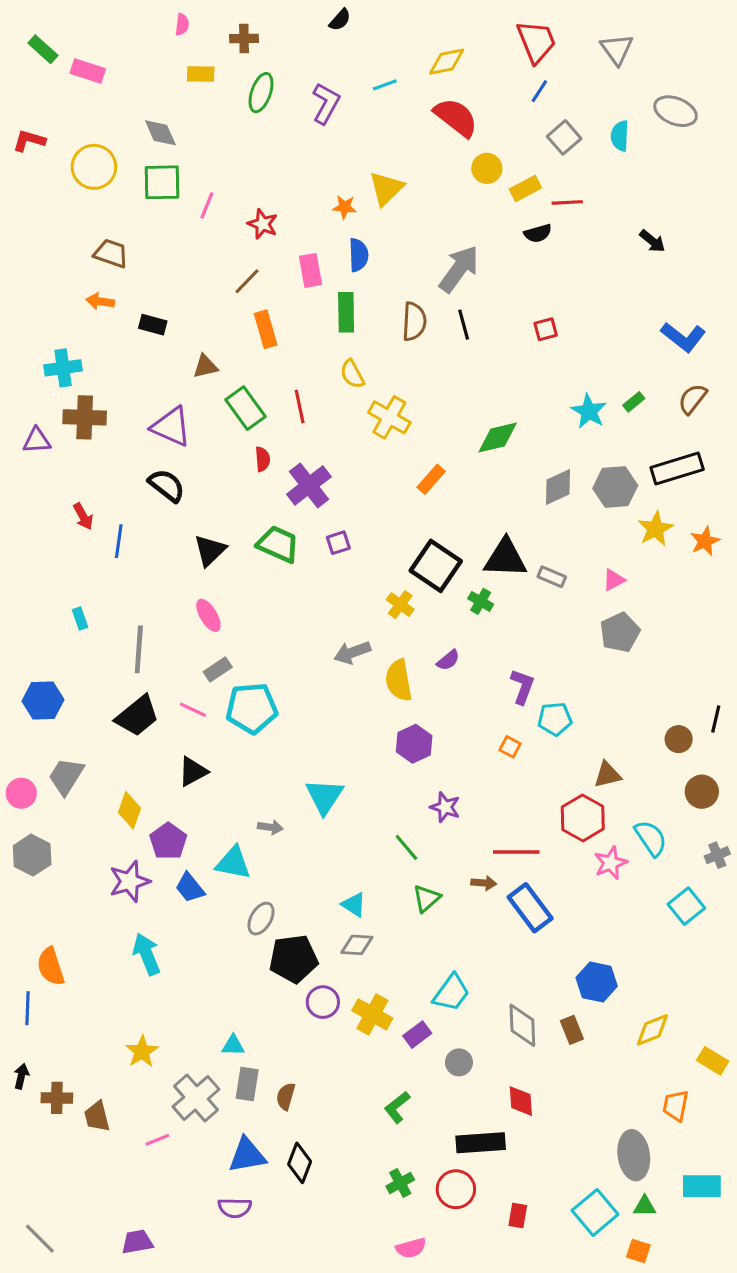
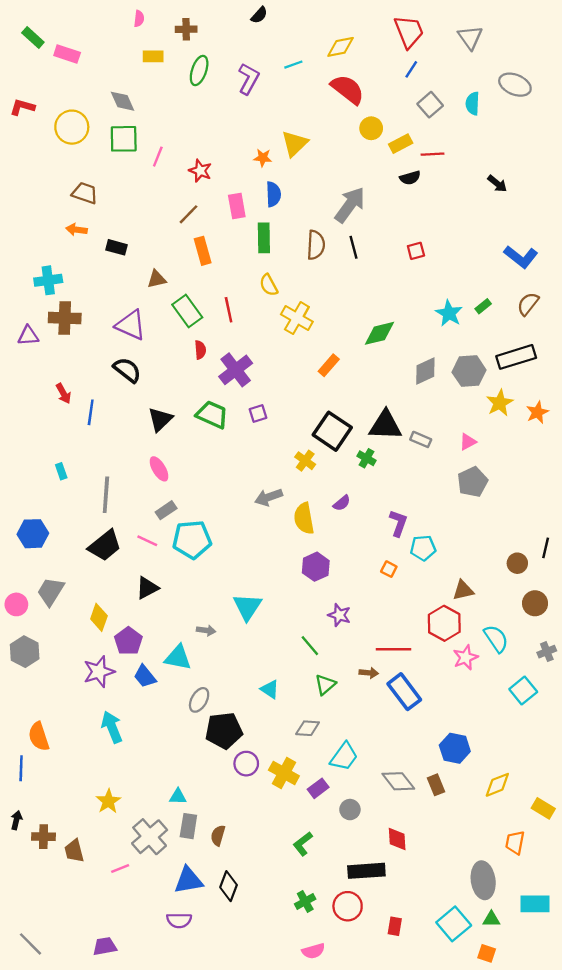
gray diamond: (357, 945) -> (308, 728), moved
gray diamond: (522, 1025) -> (398, 781), turned -36

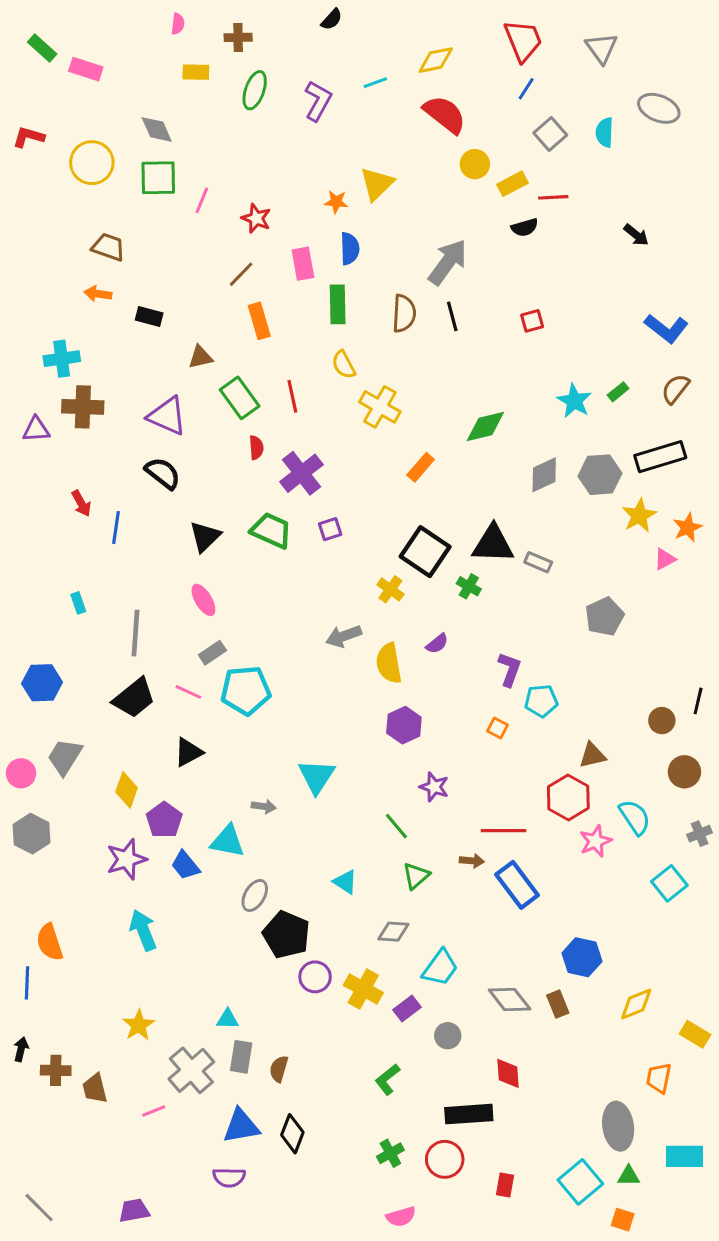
pink triangle: (468, 442) -> (665, 559), moved
black pentagon: (224, 731) -> (286, 935), turned 30

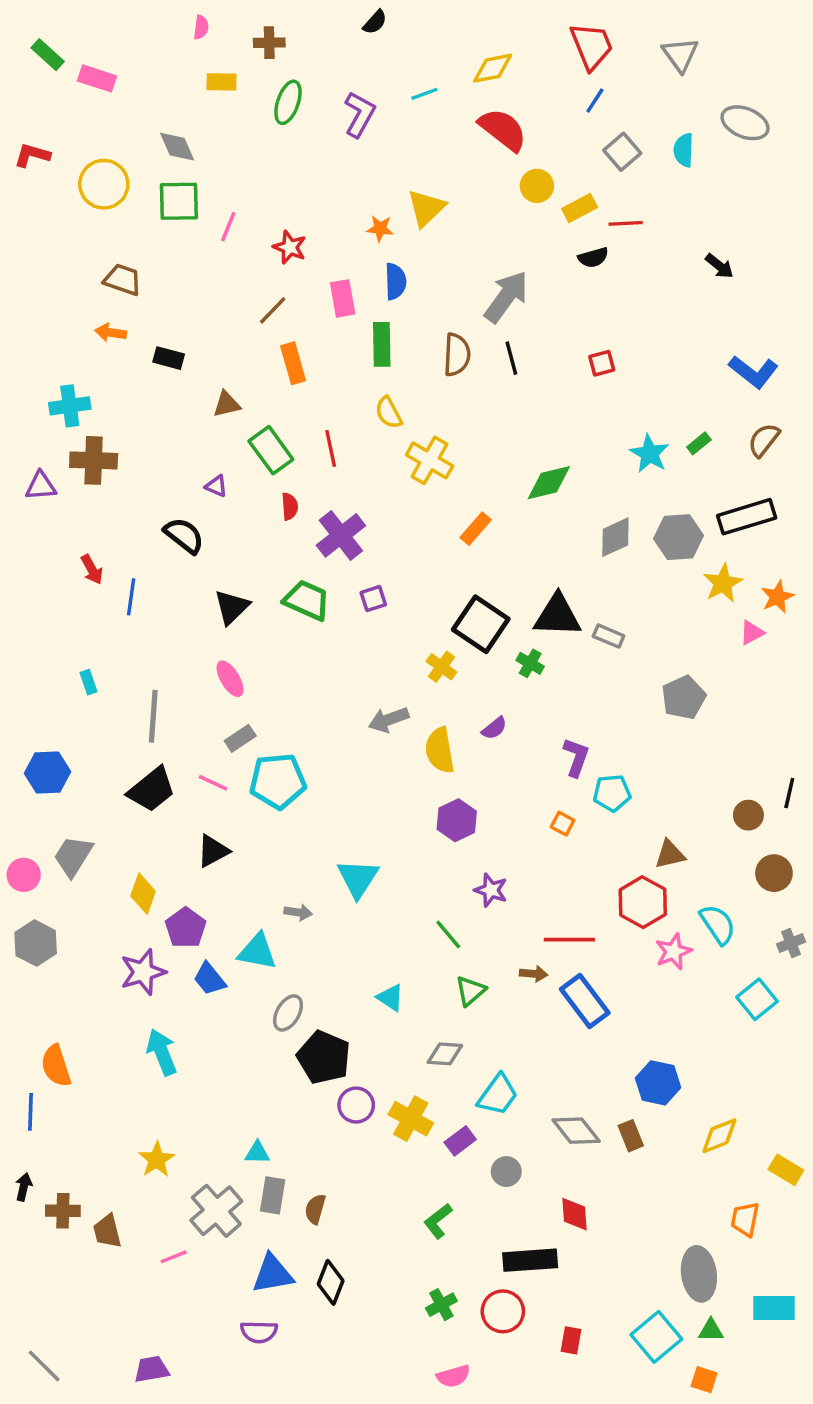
purple triangle: (167, 416) -> (216, 486), moved, size x0.5

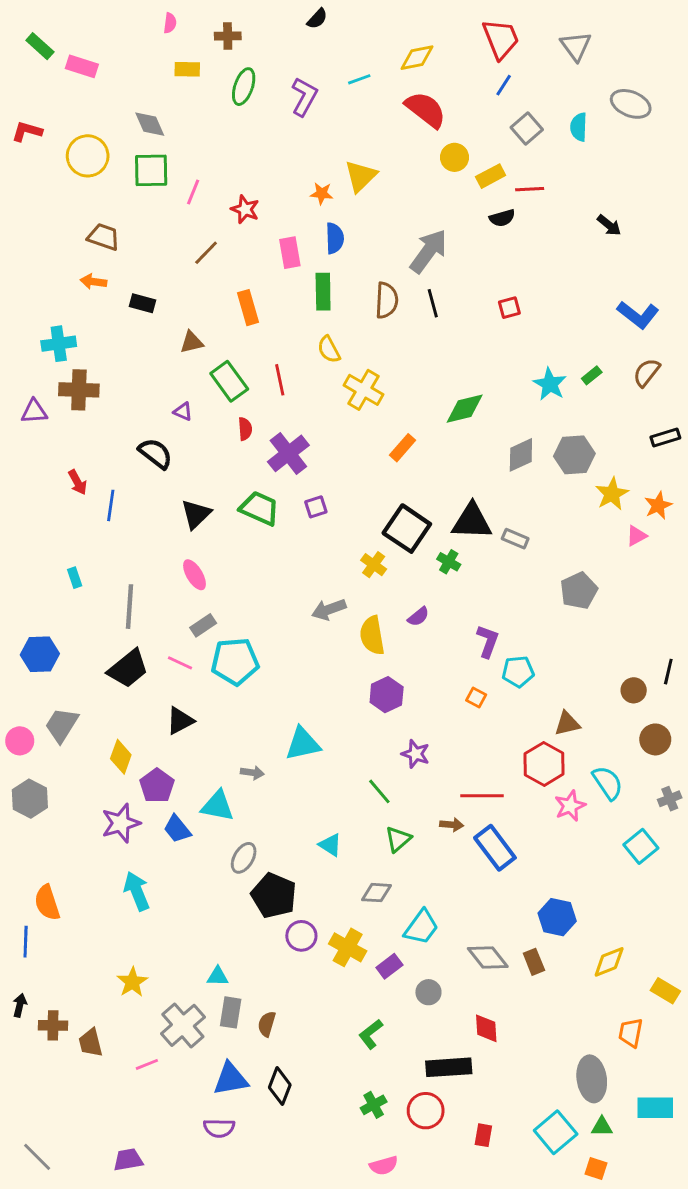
brown line: (273, 310) -> (206, 253), moved
black rectangle: (747, 517) -> (665, 438), moved, size x0.6
cyan triangle: (358, 878) -> (303, 744), turned 45

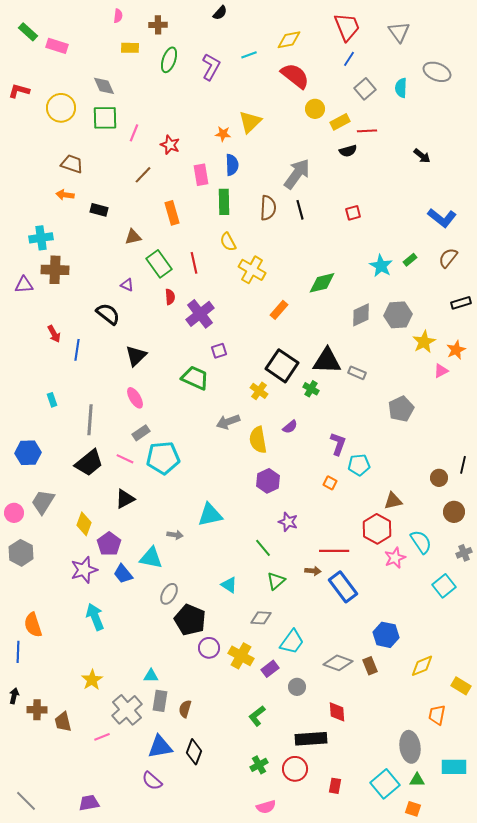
green trapezoid: (260, 508) -> (195, 378), moved
gray diamond: (488, 958) -> (338, 663), turned -32
purple semicircle: (219, 1128) -> (152, 781), turned 40

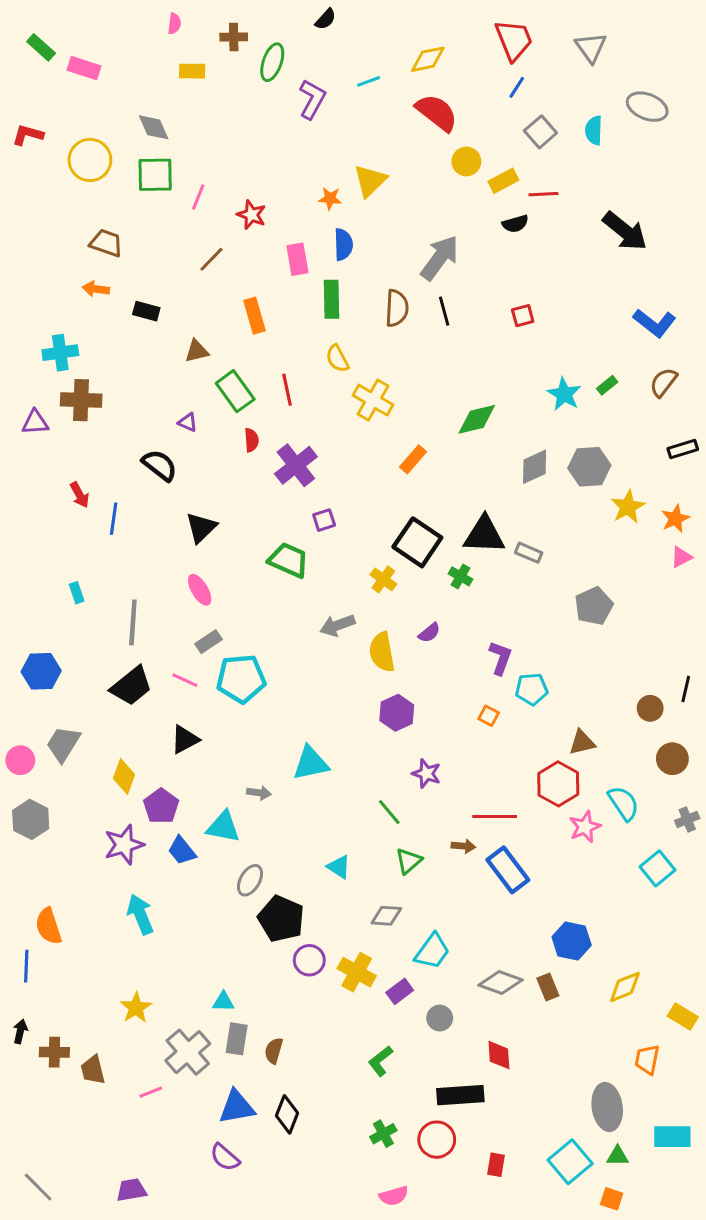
green ellipse: (169, 60) -> (272, 62), moved
black arrow: (422, 156) -> (625, 231), size x1.8
pink triangle: (441, 371) -> (681, 557), moved

